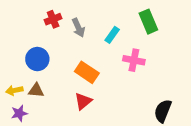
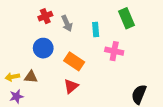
cyan rectangle: (112, 35) -> (96, 30), turned -40
blue circle: (37, 59) -> (43, 48), moved

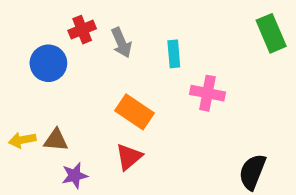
green rectangle: (127, 18) -> (271, 33), moved
blue circle: (43, 48) -> (48, 63), moved
purple star: (16, 96) -> (75, 176), moved

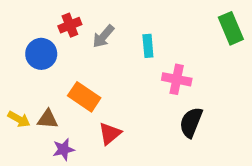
gray arrow: (121, 43) -> (103, 36), turned 65
orange rectangle: (135, 112) -> (84, 97), moved
yellow arrow: (22, 140) -> (19, 119), turned -140
black semicircle: (252, 172) -> (191, 122), moved

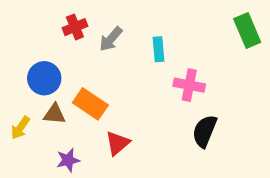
blue circle: (41, 54) -> (44, 78), moved
yellow arrow: (19, 119) -> (20, 128), turned 95
brown triangle: (48, 119) -> (54, 114), moved

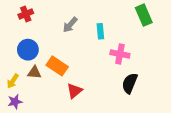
red cross: (75, 27) -> (26, 14), moved
green rectangle: (247, 30) -> (144, 15), moved
purple star: (68, 160) -> (15, 102), moved

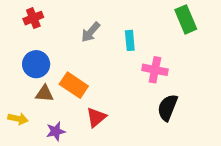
yellow arrow: (13, 81) -> (18, 119), moved, turned -112
purple star: (15, 102) -> (56, 131), moved

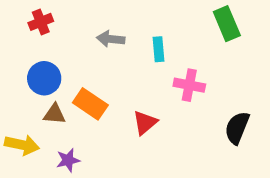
gray arrow: (91, 32) -> (111, 39), turned 55
black semicircle: (168, 108) -> (237, 128), moved
red triangle: (96, 117) -> (145, 123), moved
yellow arrow: (18, 119) -> (22, 145), size x1.4

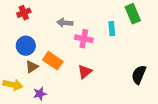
cyan rectangle: (159, 49) -> (112, 29), moved
pink cross: (189, 85) -> (84, 39), moved
brown triangle: (54, 114) -> (32, 67), turned -40

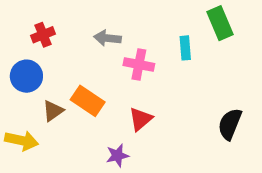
red cross: (24, 13) -> (43, 35), moved
blue circle: (26, 46) -> (26, 76), moved
purple star: (40, 94) -> (117, 155), moved

